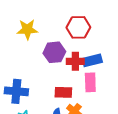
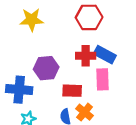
purple hexagon: (54, 52) -> (46, 68), moved
blue rectangle: (92, 60) -> (105, 55), turned 42

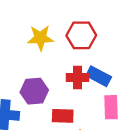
yellow star: (32, 20) -> (40, 38), moved
pink rectangle: (103, 79) -> (111, 107), moved

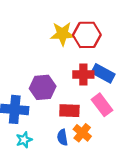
yellow star: (40, 38) -> (62, 34), moved
pink rectangle: (111, 107) -> (102, 105), moved, turned -35

